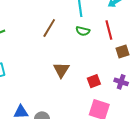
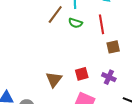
brown line: (49, 28) -> (55, 14), moved
brown triangle: (61, 70) -> (54, 80), moved

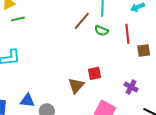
brown square: (113, 47) -> (144, 51), moved
red square: (82, 74) -> (95, 73), moved

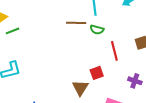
brown line: (82, 21) -> (76, 23), turned 60
red line: (127, 34) -> (114, 51), moved

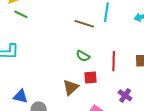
green semicircle: (97, 30) -> (83, 56), moved
green line: (13, 31) -> (21, 14), turned 32

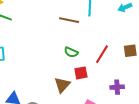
red line: (114, 61) -> (102, 54), turned 36
purple cross: (125, 95) -> (117, 87), turned -32

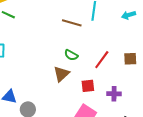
red square: (81, 73) -> (88, 86), moved
brown triangle: (62, 85) -> (61, 74), moved

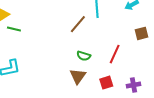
brown line: (72, 23) -> (78, 24), turned -54
brown square: (130, 59) -> (141, 33), moved

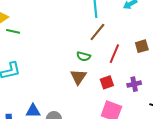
brown line: (78, 24) -> (97, 32), moved
brown square: (141, 33) -> (142, 46), moved

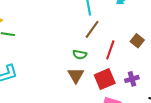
brown square: (142, 46) -> (137, 41), turned -32
red square: (107, 82) -> (105, 79), size x1.5

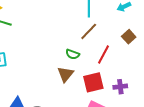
brown square: (137, 41) -> (129, 37), moved

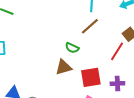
red line: (104, 55) -> (117, 51), moved
brown triangle: (65, 74) -> (64, 67), turned 30

